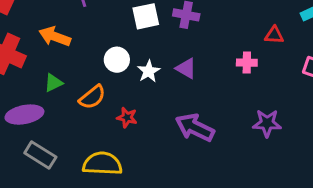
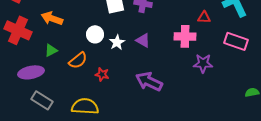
pink cross: (247, 63) -> (185, 36), size x1.5
purple star: (267, 123) -> (203, 63), moved

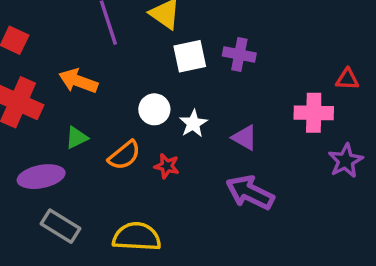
purple triangle: (143, 40) -> (245, 138), moved
purple star: (203, 63) -> (346, 161), turned -30
red star: (102, 74) -> (167, 166), moved

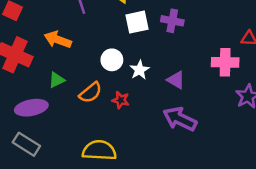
gray rectangle: (61, 226) -> (26, 144), moved

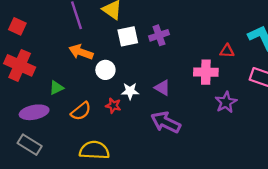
purple cross: (172, 21) -> (159, 35), turned -30
orange arrow: (58, 40) -> (81, 52), moved
white star: (140, 70) -> (130, 91), moved, turned 30
orange semicircle: (90, 93) -> (81, 111), moved

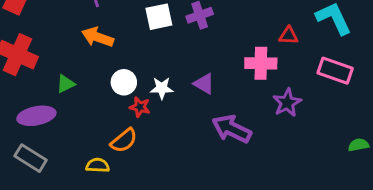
white circle: (105, 70) -> (124, 82), moved
orange semicircle: (81, 111) -> (124, 141), moved
purple arrow: (166, 122) -> (232, 129), moved
yellow semicircle: (94, 150) -> (98, 165), moved, size x0.6

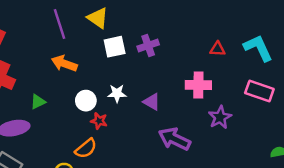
red triangle: (289, 36) -> (218, 49), moved
white star: (162, 88) -> (117, 93), moved

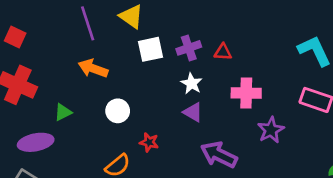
red triangle: (218, 49) -> (223, 52), moved
white star: (117, 93) -> (191, 84), moved, turned 30
red star: (99, 121) -> (149, 142), moved

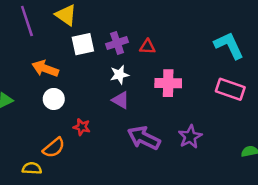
orange arrow: (93, 68) -> (45, 69), moved
white star: (191, 84) -> (119, 75), turned 30
purple star: (271, 130) -> (190, 137), moved

